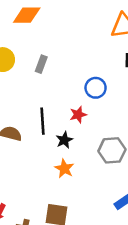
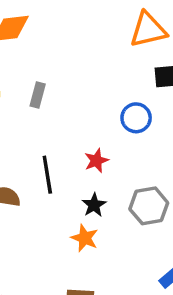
blue circle: (96, 88) -> (136, 118), moved
black star: (64, 140) -> (94, 205), moved

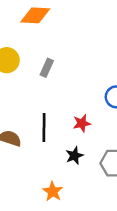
orange star: (85, 238) -> (53, 191), moved

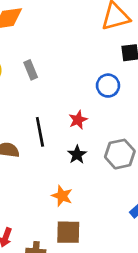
gray rectangle: (47, 68) -> (31, 70), turned -36

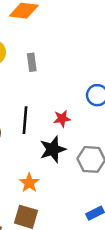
black star: (77, 155) -> (53, 149), size x1.5

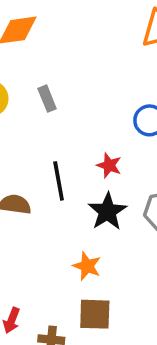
red star: (62, 118) -> (109, 165), turned -30

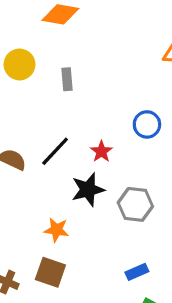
black line: (59, 181) -> (55, 151), turned 36
orange star: (87, 266) -> (57, 230), turned -30

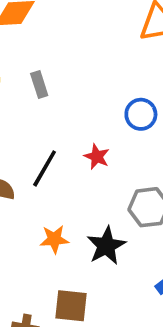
black star: (88, 190) -> (106, 246), moved
orange star: (57, 230) -> (54, 239), moved

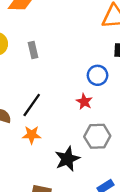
red star: (97, 157) -> (84, 102), moved
orange star: (54, 239) -> (32, 135), moved

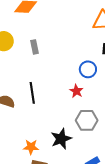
black line: (32, 105) -> (32, 93), turned -45
orange star: (32, 135) -> (31, 147), moved

